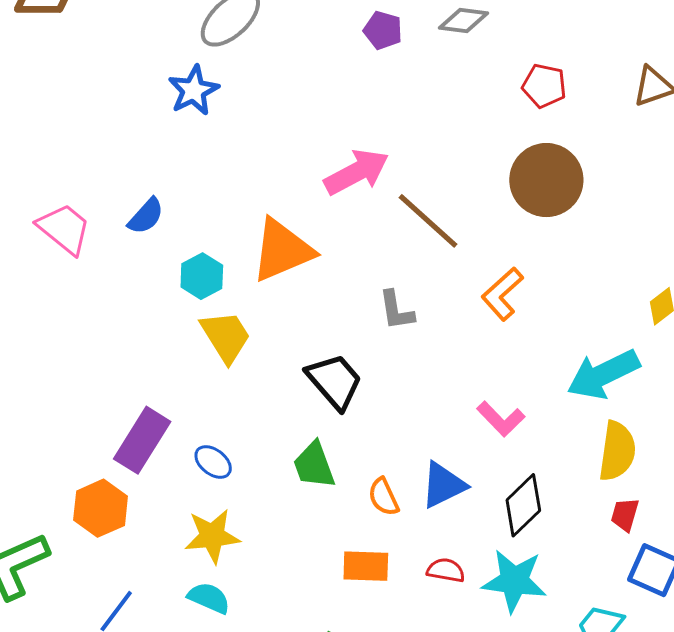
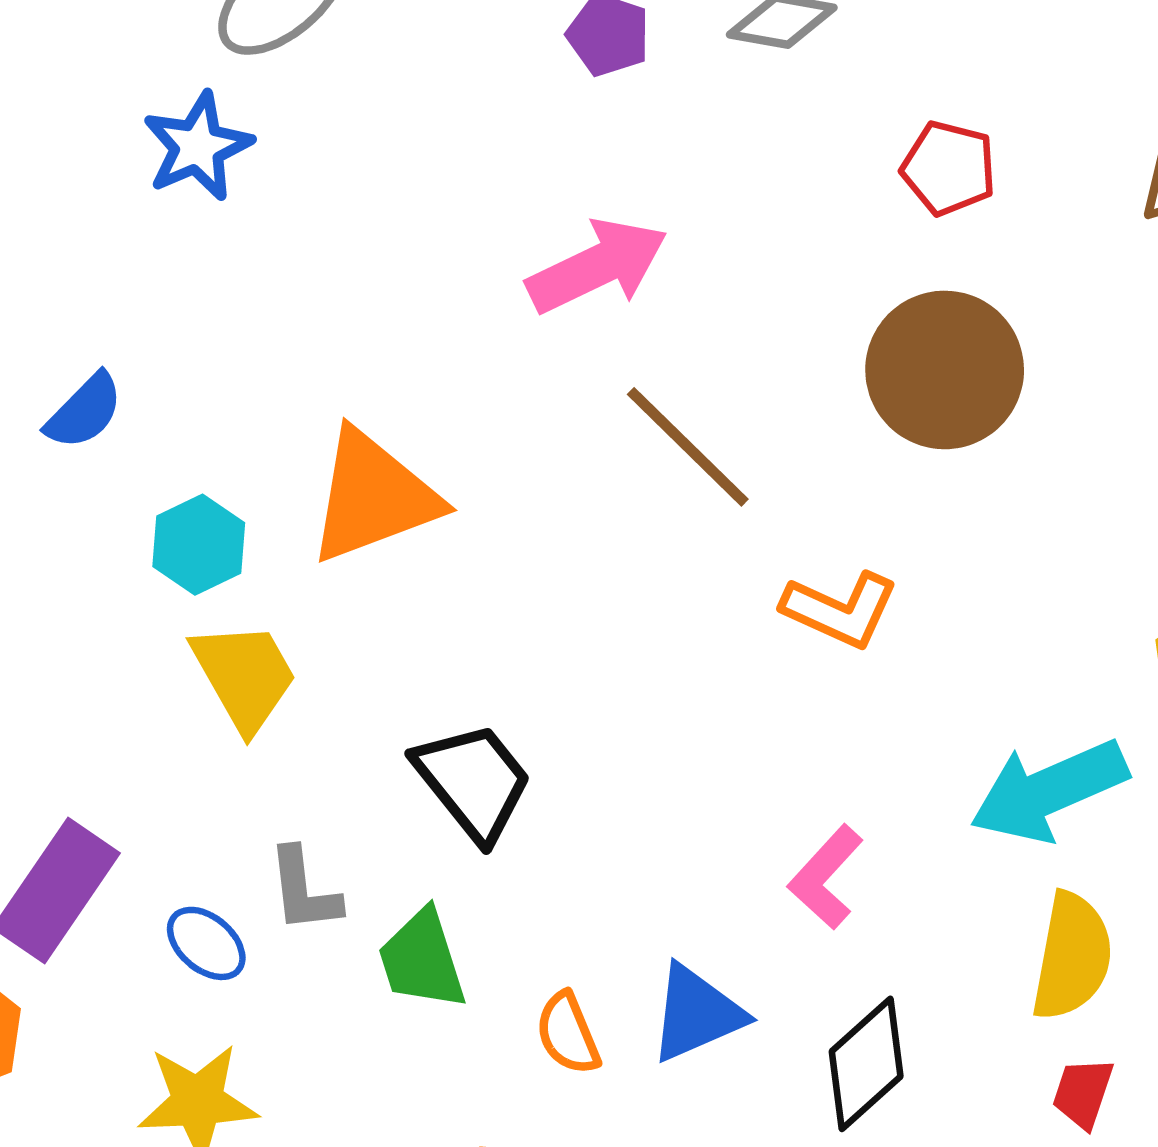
pink arrow: (356, 172) -> (597, 266), moved
orange L-shape: (502, 294) -> (840, 610), turned -116
gray L-shape: (396, 310) -> (304, 890), moved
pink L-shape: (501, 419) -> (826, 877), turned 84

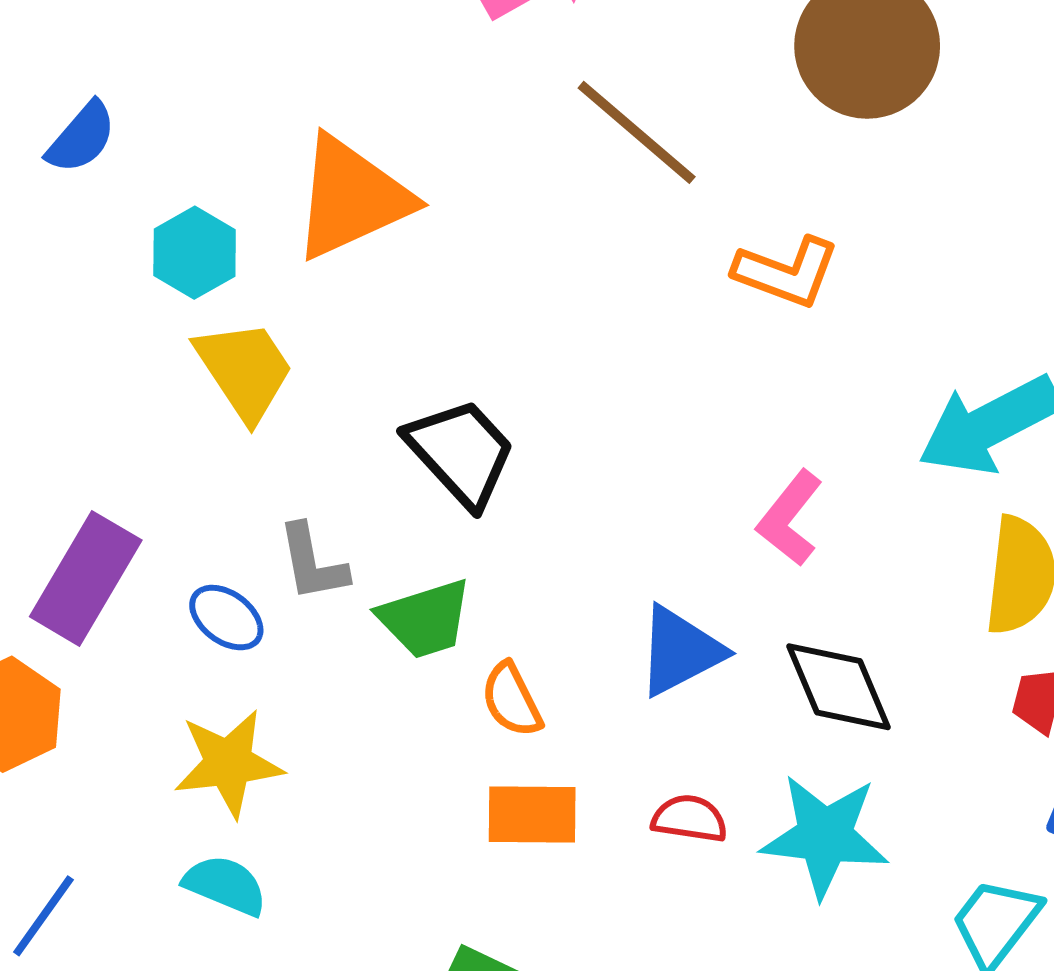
green trapezoid: (422, 960) -> (425, 619), turned -86
orange semicircle: (568, 1034) -> (512, 700), moved
black diamond: (866, 1064) -> (839, 687), turned -67

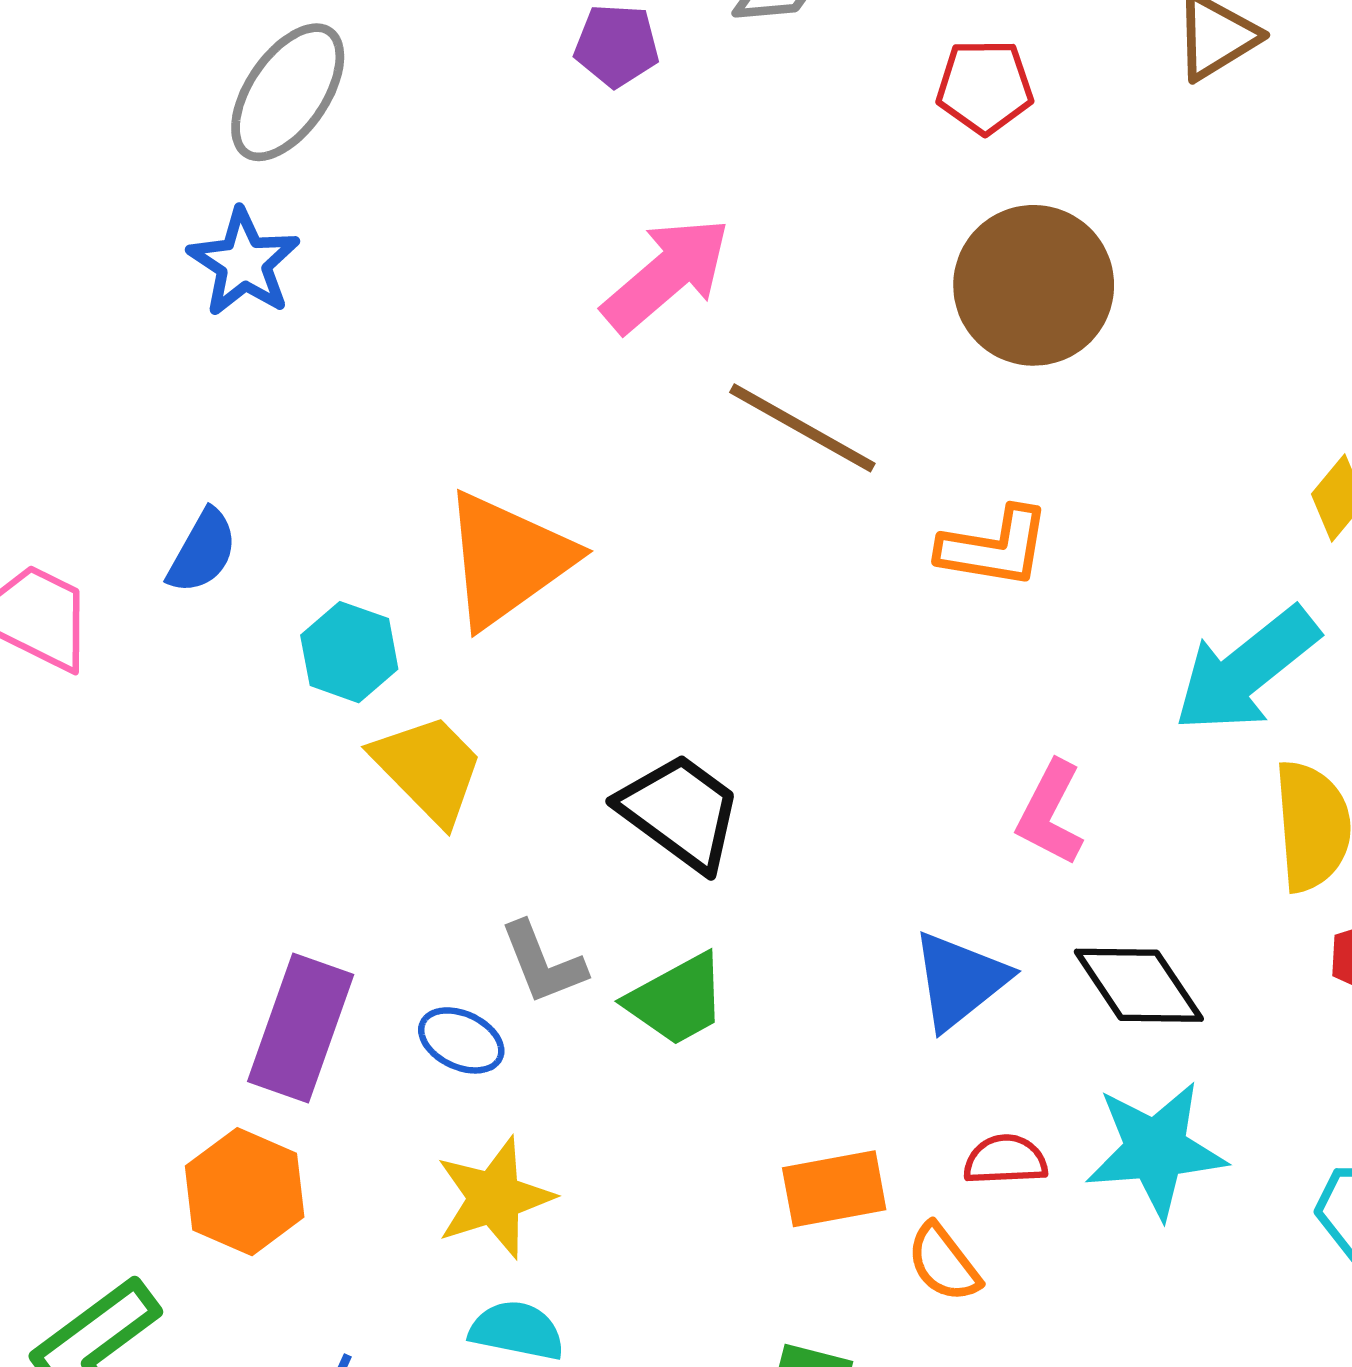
orange semicircle: (512, 700) -> (944, 1263), moved

